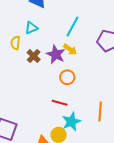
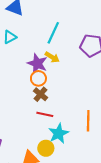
brown cross: (34, 56) -> (41, 94), moved
orange circle: (67, 77) -> (38, 78), moved

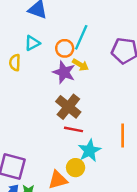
orange circle: (38, 78) -> (65, 48), moved
brown cross: (41, 94) -> (68, 107), size x1.5

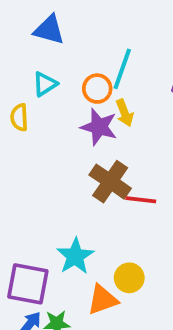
yellow arrow: (81, 65) -> (125, 113), turned 42
red line: (74, 129) -> (141, 200), moved
cyan star: (90, 151) -> (75, 256), moved

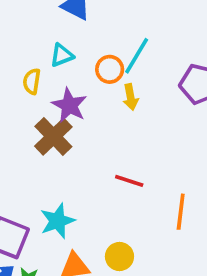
purple star: (99, 127) -> (69, 105), moved
brown cross: (110, 182) -> (53, 137), moved
yellow circle: (129, 278) -> (119, 256), moved

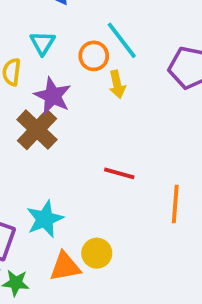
cyan triangle: (62, 55) -> (42, 43), turned -35
cyan line: (137, 56) -> (122, 40), turned -66
yellow circle: (119, 256) -> (97, 253), moved

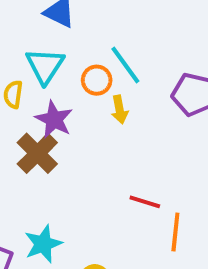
cyan triangle: (42, 43) -> (45, 66), size x1.5
red line: (119, 173) -> (145, 202), moved

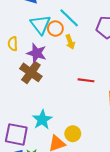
cyan triangle: (45, 66) -> (40, 25), moved
red line: (145, 202) -> (86, 80), moved

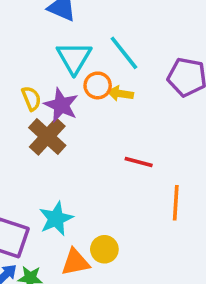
orange circle: (55, 29) -> (98, 85), moved
yellow arrow: (70, 42) -> (120, 94), turned 112
yellow semicircle: (13, 44) -> (31, 98), moved, turned 152

